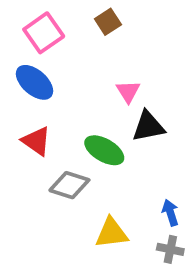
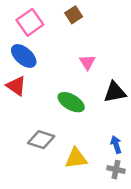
black triangle: (148, 126) -> (115, 92), moved
red triangle: (36, 141) -> (16, 86), moved
gray diamond: (69, 185) -> (41, 140), moved

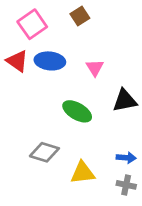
blue ellipse: (24, 56) -> (50, 61), moved, turned -35
red triangle: (16, 86) -> (17, 61), moved
blue arrow: (116, 145) -> (126, 158), turned 112

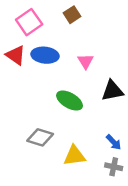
blue arrow: (126, 158) -> (114, 142), turned 42

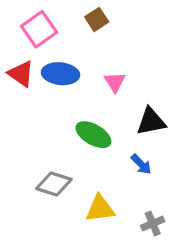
blue arrow: (114, 142) -> (141, 164), moved
gray cross: (114, 167) -> (153, 223), turned -35

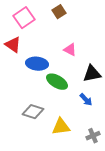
blue ellipse: (60, 74) -> (37, 64), moved
pink triangle: (115, 82) -> (70, 50), turned -32

